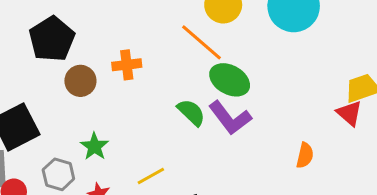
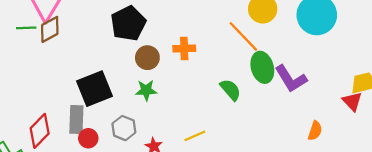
green ellipse: (230, 80) -> (262, 67), turned 40
purple L-shape: (230, 118) -> (291, 79), moved
green star: (94, 146) -> (146, 90), moved, turned 30

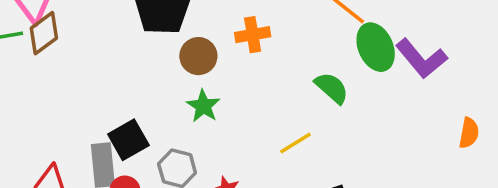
black square: (94, 89) -> (128, 140), moved, size x0.7
green star: (146, 90) -> (203, 106), turned -30
yellow line: (195, 136) -> (295, 143), moved

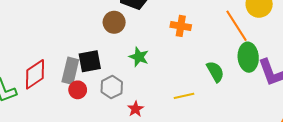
brown circle: (198, 56) -> (114, 22), moved
green star: (203, 106) -> (139, 57), turned -30

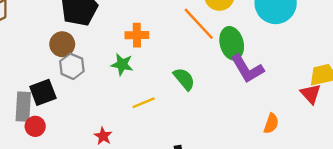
green star: (139, 57) -> (122, 65), moved
green ellipse: (248, 57) -> (232, 43), moved
gray hexagon: (112, 87) -> (72, 66), moved
yellow line: (184, 96) -> (144, 103), moved

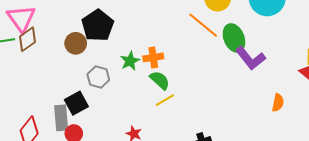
orange cross: (137, 35) -> (153, 57), moved
brown circle: (62, 44) -> (76, 43), moved
green star: (122, 65) -> (130, 61), moved, turned -30
green semicircle: (184, 79) -> (160, 80), moved

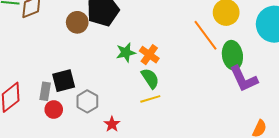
orange cross: (153, 57) -> (149, 55), turned 30
gray hexagon: (98, 77) -> (87, 101), moved
gray rectangle: (61, 118) -> (45, 91), size x0.7

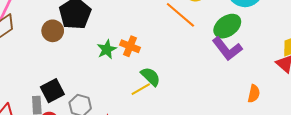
green ellipse: (232, 55) -> (227, 26), moved, turned 76
green semicircle: (150, 78) -> (151, 77), moved

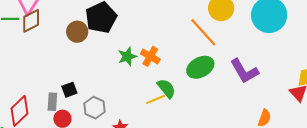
green ellipse: (227, 26) -> (200, 67), moved
black square: (52, 91) -> (69, 90), size x0.7

